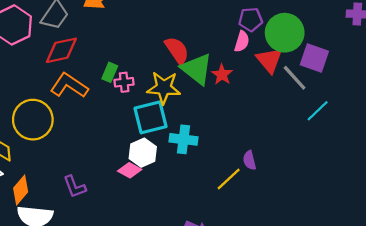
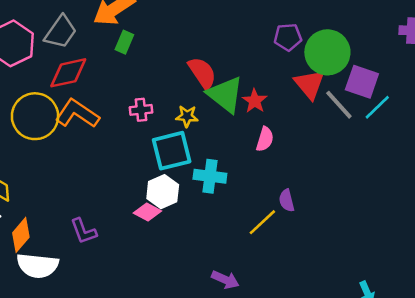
pink semicircle: (242, 41) -> (265, 139), moved
green rectangle: (110, 72) -> (124, 42), moved
yellow star: (164, 88) -> (187, 116), size x0.6
cyan line: (318, 111) -> (377, 107), moved
yellow circle: (33, 120) -> (35, 116), moved

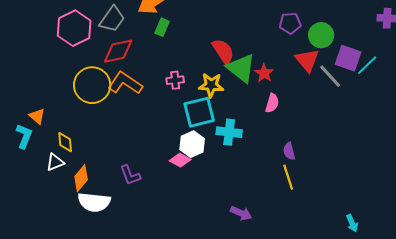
green circle: (327, 52) -> (321, 35), size x0.7
cyan line: (377, 107) -> (367, 65), moved
yellow star: (187, 116) -> (211, 85), size x1.4
yellow line: (262, 222) -> (288, 177), moved, turned -65

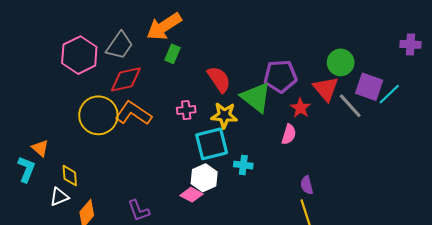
purple pentagon: (290, 23) -> (280, 76), moved, size x1.4
red semicircle: (223, 51) -> (219, 79), moved
red star: (264, 73) -> (300, 108), moved
cyan cross: (229, 132) -> (243, 165), size x0.7

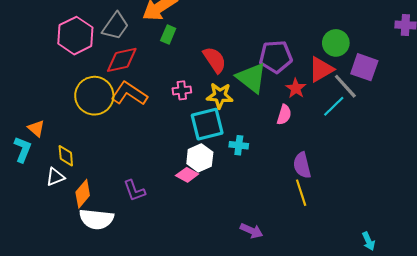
red triangle: (326, 89) -> (321, 69), turned 40
cyan line: (389, 94) -> (334, 106), moved
purple semicircle: (307, 185) -> (302, 165), size x1.4

